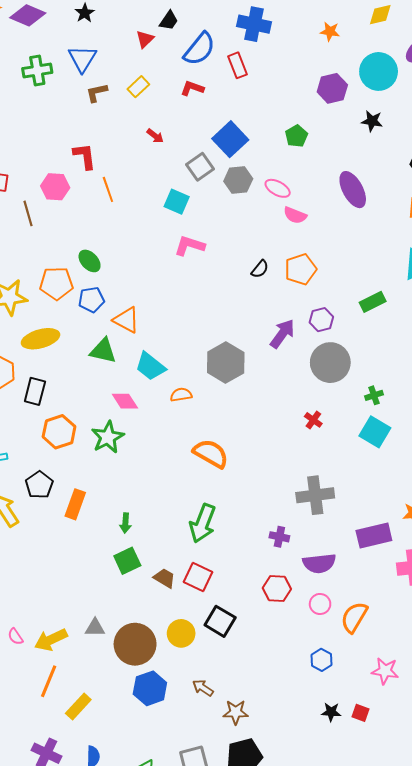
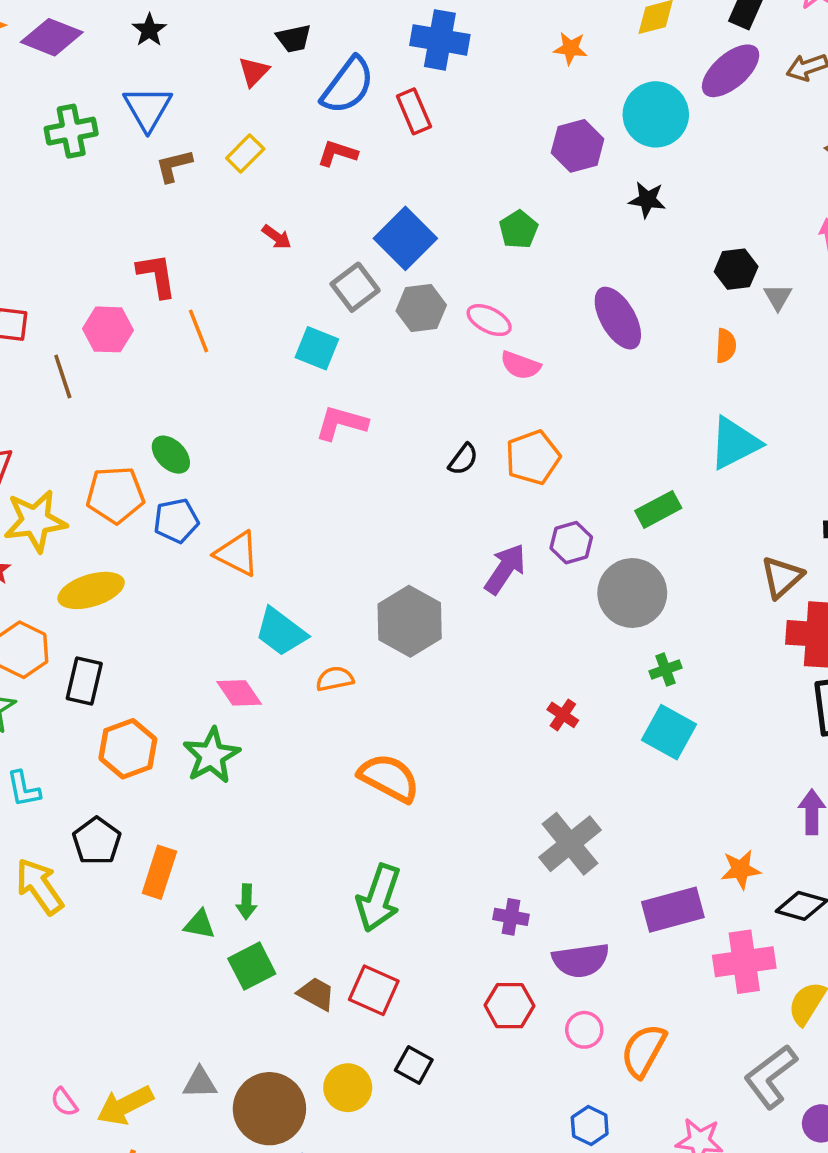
black trapezoid: (169, 21) -> (294, 38), turned 45
green triangle: (103, 351) -> (200, 924), moved, size x0.7
gray circle: (330, 363) -> (632, 593), moved
gray cross: (315, 495) -> (570, 844), turned -30
black square: (220, 621) -> (414, 1065), size x0.7

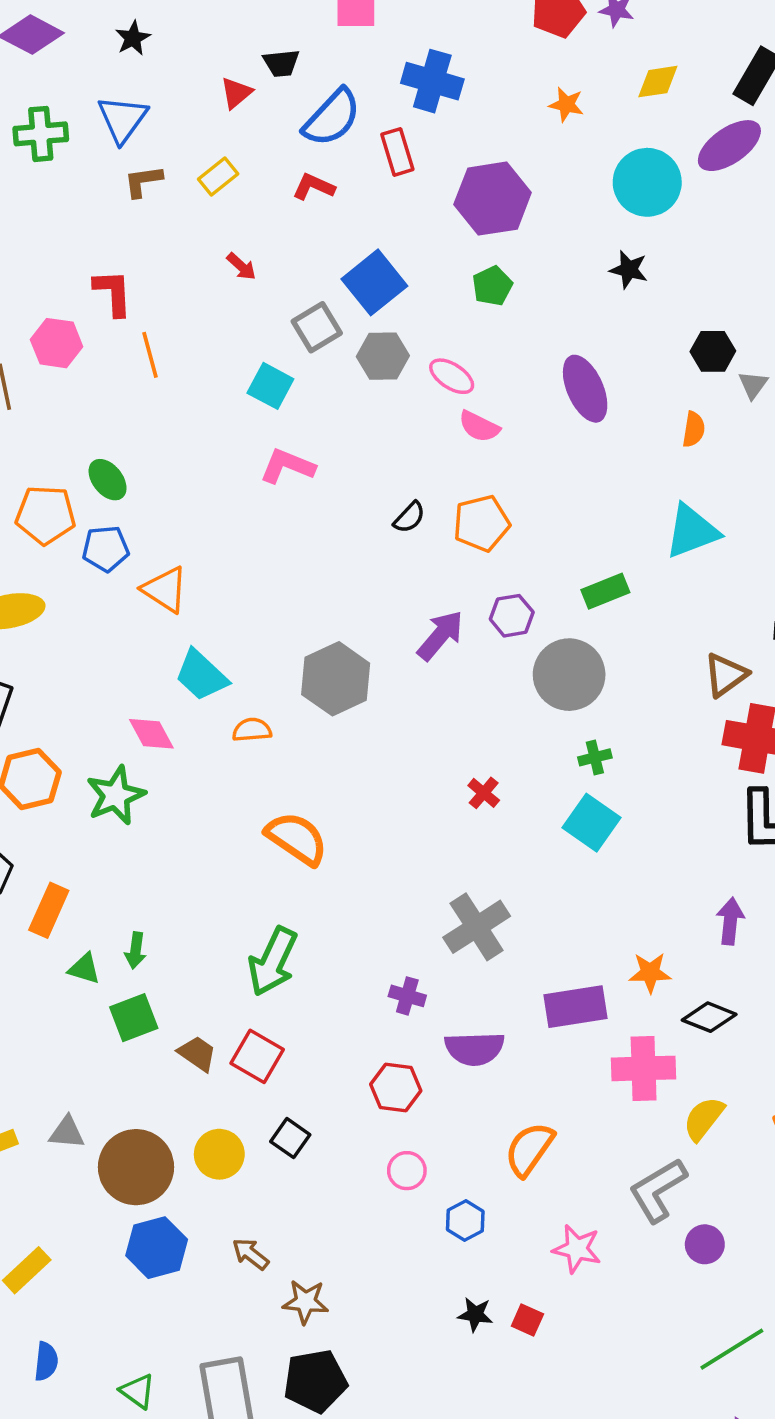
purple hexagon: (578, 146) -> (493, 199), moved, size x1.4
pink circle: (584, 1030) -> (407, 1171), moved

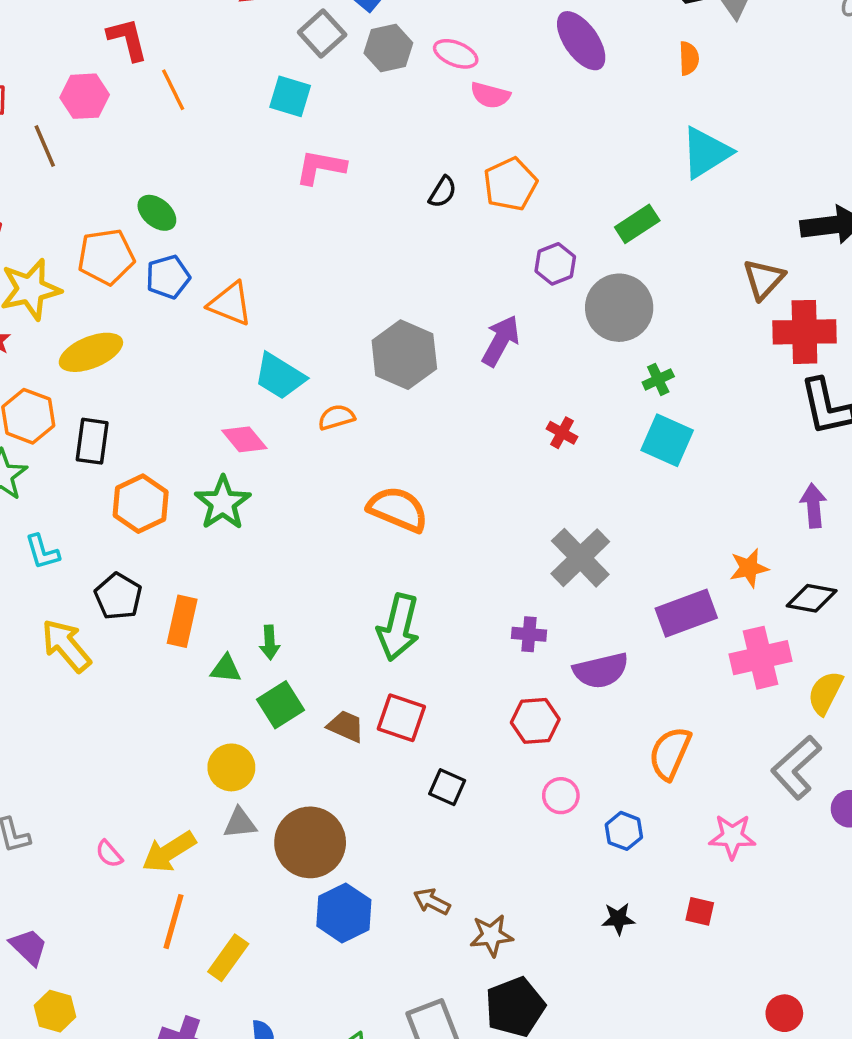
purple arrow: (440, 635) -> (501, 341), moved
yellow circle: (219, 1154) -> (231, 767), moved
black star: (475, 1314) -> (618, 919), moved

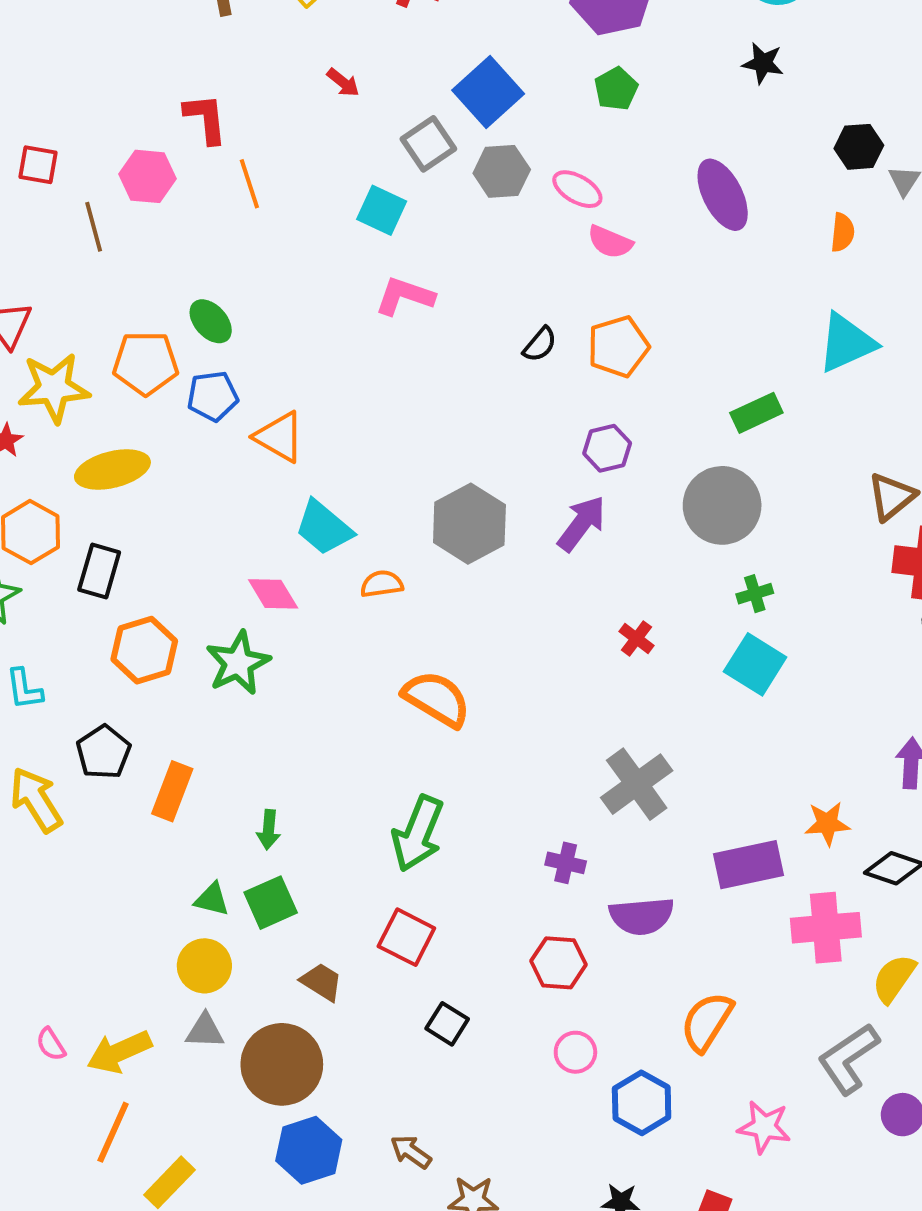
purple hexagon: (555, 264) -> (607, 448), moved
green triangle: (226, 669) -> (212, 899), moved
brown trapezoid: (346, 726) -> (322, 982), moved
blue hexagon: (624, 831) -> (642, 1103), size x1.4

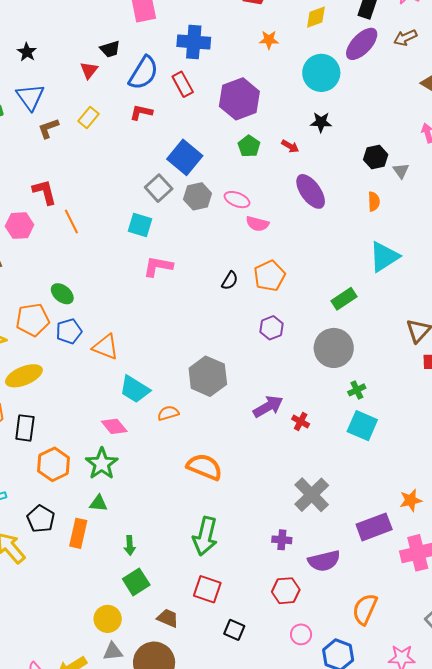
red arrow: (343, 82) -> (290, 146), moved
purple arrow: (582, 524) -> (268, 407), moved, turned 32
green triangle: (212, 899) -> (99, 503), moved

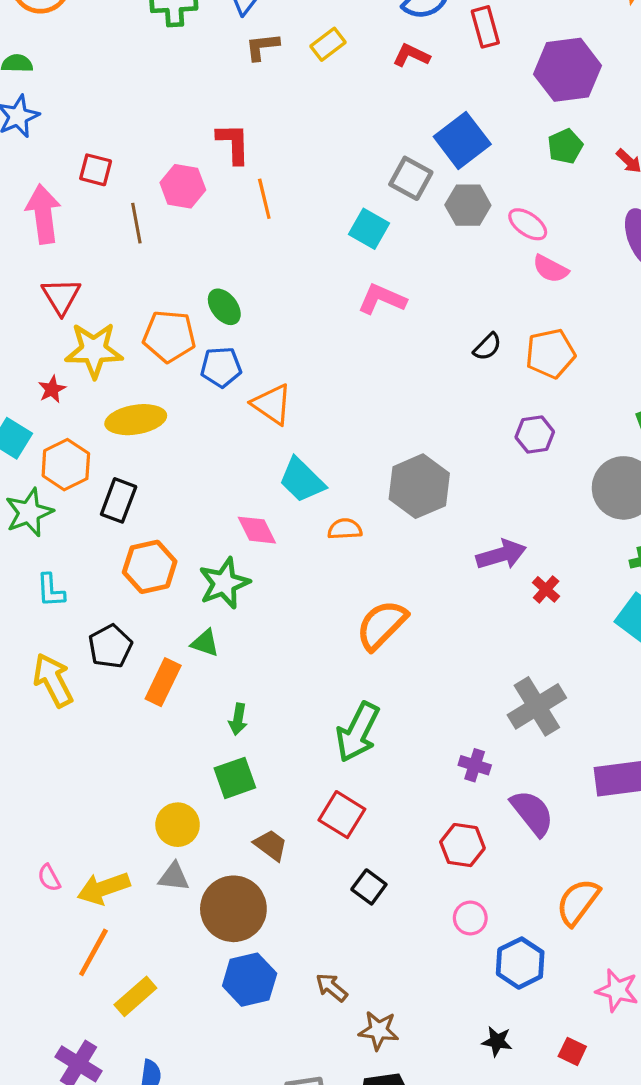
gray square: (159, 188) -> (411, 178), turned -32
orange semicircle: (205, 467) -> (382, 625), turned -81
purple semicircle: (324, 561) -> (532, 813), turned -128

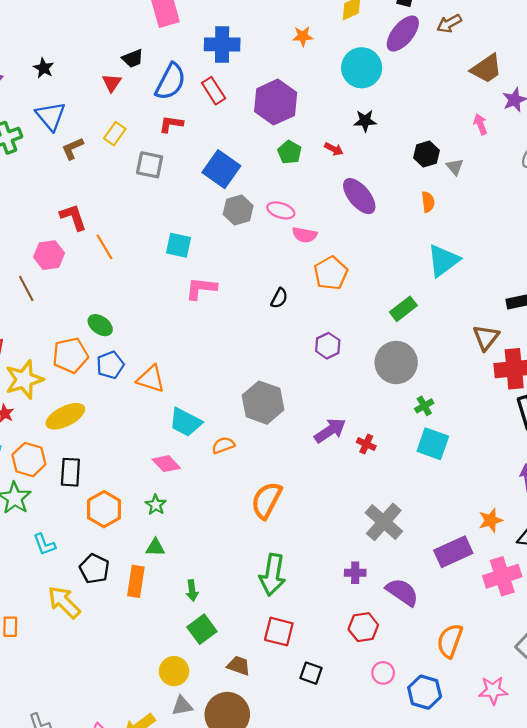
gray square: (411, 178) -> (150, 165), moved
orange pentagon: (550, 354) -> (331, 273), moved
green star: (224, 583) -> (156, 505), size x0.6

